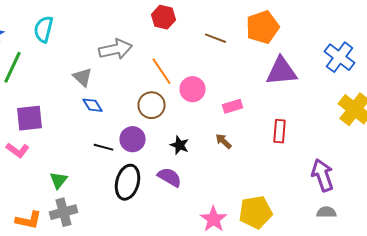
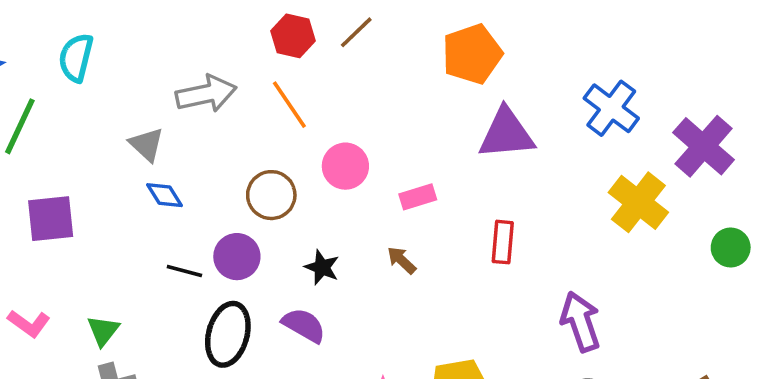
brown line: (216, 38) -> (356, 32), moved, turned -65
orange line: (162, 71) -> (289, 105), moved
pink L-shape: (18, 150) -> (29, 323), moved

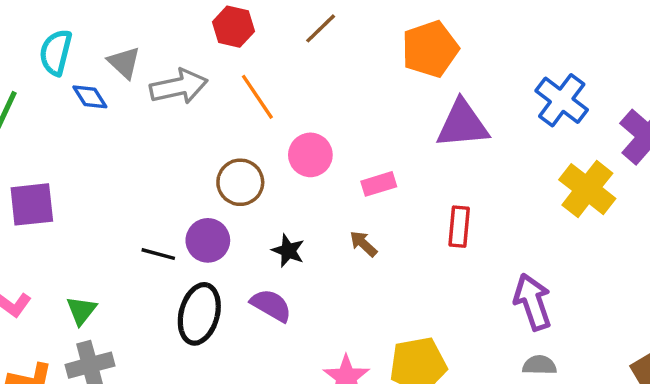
red hexagon: (293, 36) -> (233, 27), moved
gray triangle: (146, 144) -> (124, 63), moved
blue diamond: (165, 195) -> (90, 97), moved

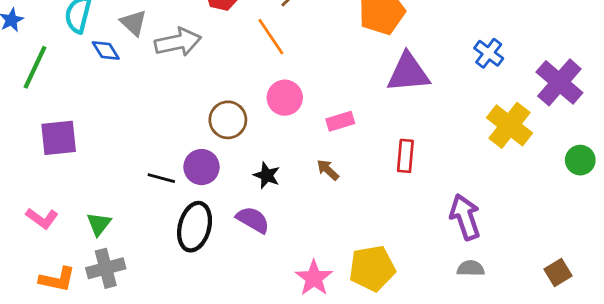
orange line: (257, 97) -> (271, 37), moved
blue cross: (562, 100) -> (489, 53), size x0.7

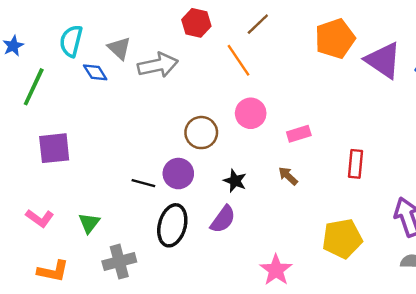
purple triangle: (408, 73) -> (383, 60), moved, turned 39
purple semicircle: (253, 220) -> (223, 219), turned 96
gray cross: (106, 268) -> (119, 262), moved
yellow pentagon: (372, 268) -> (342, 239), moved

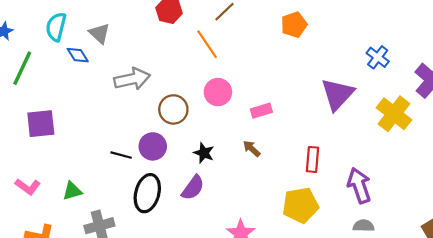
orange pentagon: (335, 39) -> (294, 25), size x0.7
purple triangle: (383, 60) -> (337, 94), moved, turned 39
gray arrow: (158, 65) -> (132, 79), moved
red rectangle: (355, 164) -> (312, 159), moved
green triangle: (89, 223) -> (72, 191), turned 36

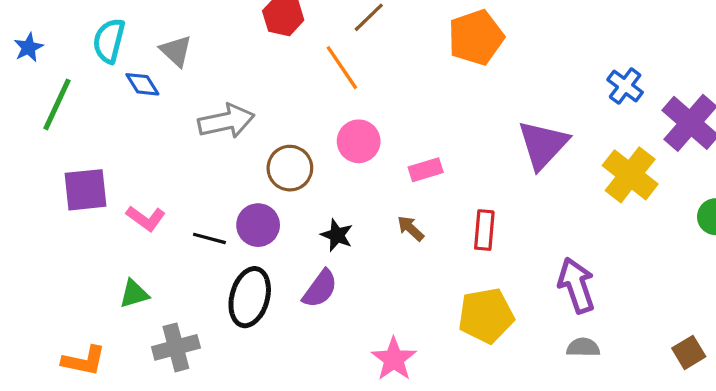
orange pentagon: (294, 25) -> (476, 37), size x1.4
blue cross: (378, 57) -> (625, 86), moved
red rectangle: (312, 159) -> (484, 230), moved
pink L-shape: (28, 187) -> (146, 218), moved

